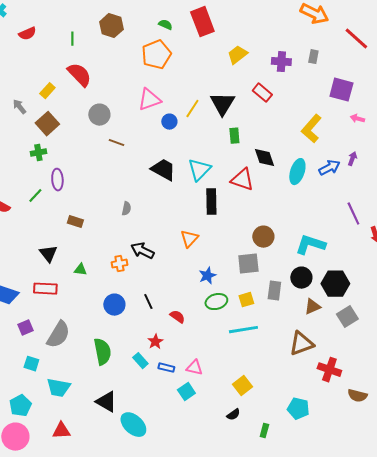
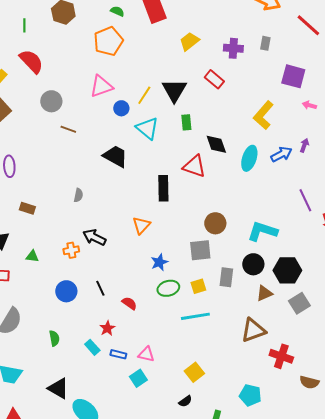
cyan triangle: (199, 170) -> (147, 128), moved, turned -35
green semicircle: (102, 352) -> (54, 338), size x0.6

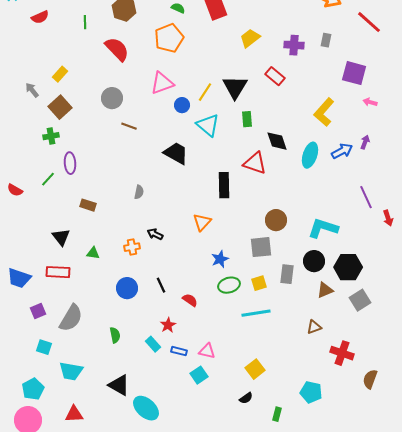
red semicircle: (31, 61) -> (117, 49), moved
black arrow: (94, 237) -> (155, 234), size x0.7
brown triangle: (253, 330) -> (314, 327), size x0.6
brown semicircle: (309, 382) -> (370, 379), turned 96

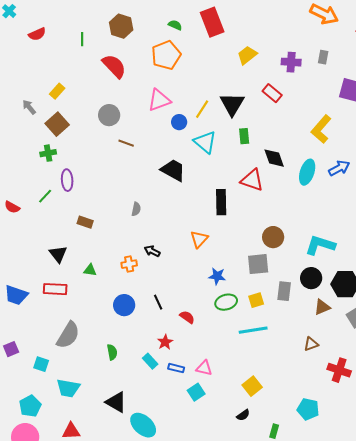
blue star: (220, 259) -> (217, 276), turned 30
purple square: (38, 311) -> (11, 349), moved

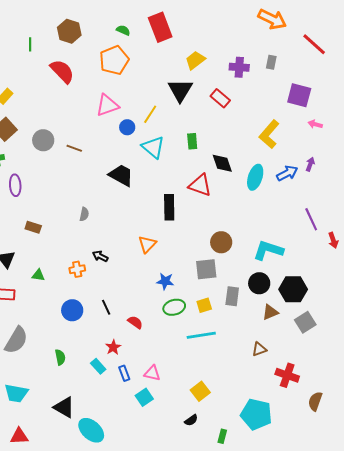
black triangle: (232, 104) -> (180, 90), moved
gray circle: (109, 115) -> (43, 140), moved
blue rectangle: (176, 368) -> (124, 373), turned 56
cyan pentagon: (308, 409) -> (256, 414), size x1.4

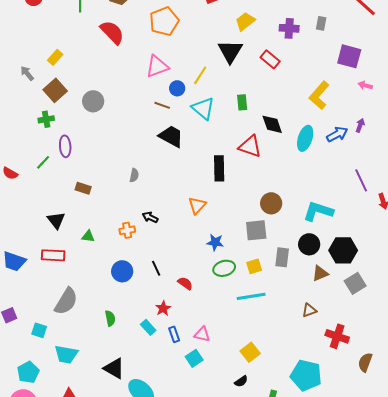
brown line: (74, 148) -> (162, 105), moved

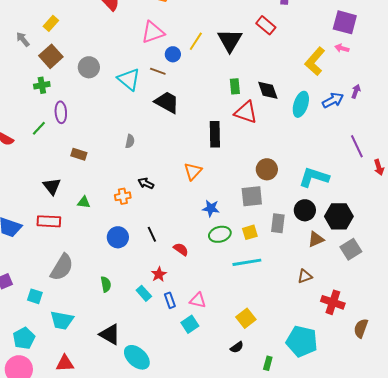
black triangle: (230, 51) -> (230, 40), moved
pink arrow: (365, 85) -> (342, 48), moved
green rectangle: (242, 102) -> (235, 86), moved
cyan triangle: (203, 108) -> (129, 79), moved

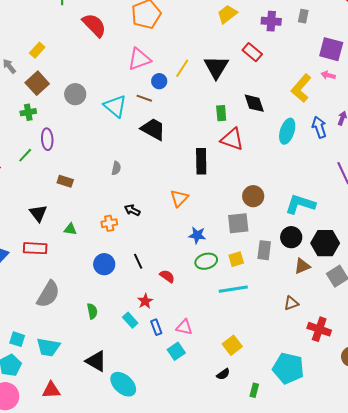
black diamond: (268, 90) -> (254, 103), moved
blue arrow: (333, 100) -> (319, 127), turned -80
cyan square: (35, 296) -> (17, 339), moved

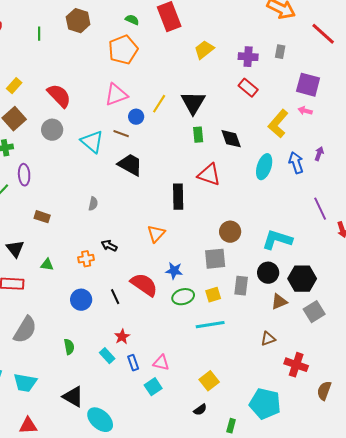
red semicircle: (94, 25) -> (59, 96), moved
red rectangle: (252, 52) -> (248, 88), moved
green rectangle: (221, 113) -> (198, 135), moved
red semicircle: (167, 276) -> (144, 285), moved, size x1.8

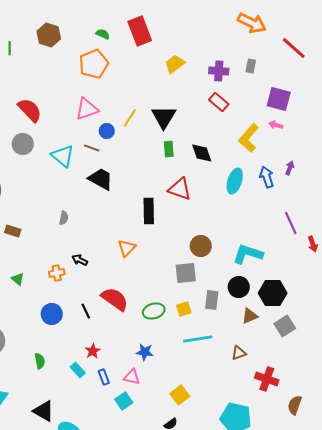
green triangle: (47, 265) -> (18, 279), turned 32
blue star: (174, 271) -> (145, 352), moved
cyan line: (210, 325) -> (198, 339), moved

